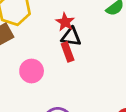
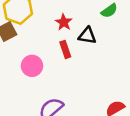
black triangle: (71, 37) -> (87, 36), moved

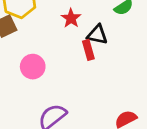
red rectangle: (65, 49) -> (88, 50), moved

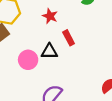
black triangle: (97, 35) -> (49, 51), moved

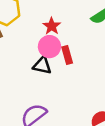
pink circle: (28, 60) -> (49, 47), moved

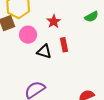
pink circle: (49, 47) -> (28, 35), moved

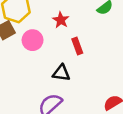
black triangle: (44, 52) -> (61, 73), moved

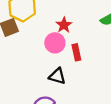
pink circle: (33, 40) -> (55, 43), moved

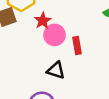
red star: (64, 25) -> (43, 21), moved

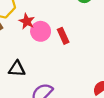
black triangle: (56, 70) -> (17, 69), moved

